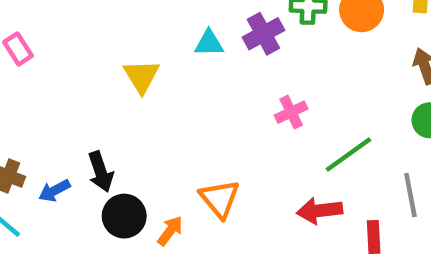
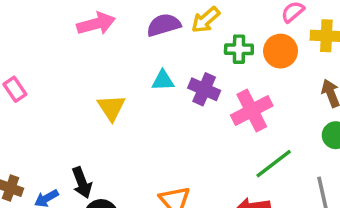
purple cross: (263, 34) -> (204, 89), moved, turned -36
pink cross: (291, 112) -> (252, 111), moved, size x1.6

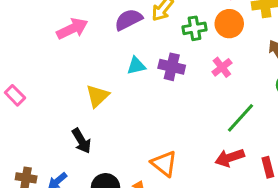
yellow triangle: (111, 108) -> (98, 96), turned 30
pink cross: (252, 111) -> (222, 67), moved, size x0.6
black arrow: (82, 183) -> (81, 141), moved

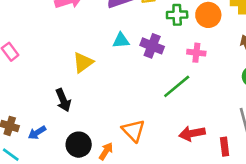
pink cross: (222, 67) -> (196, 53), turned 36
green line: (241, 118) -> (177, 86), moved

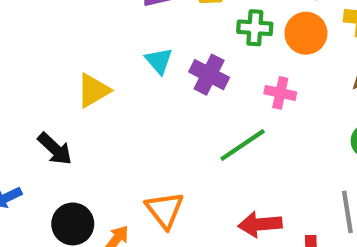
cyan triangle: (121, 41) -> (159, 61), turned 48
black arrow: (63, 100) -> (55, 149), turned -30

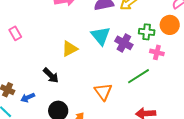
green cross: (255, 28) -> (147, 32), moved
cyan triangle: (159, 61) -> (101, 36), size x1.5
orange triangle: (165, 210) -> (103, 92), moved

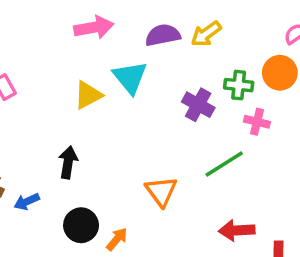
cyan triangle: (101, 36) -> (130, 77), moved
yellow triangle: (70, 49) -> (88, 95), moved
black arrow: (51, 75) -> (68, 162), turned -126

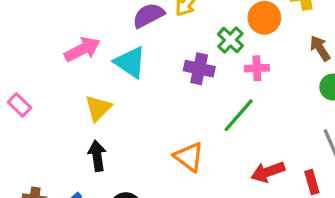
pink arrow: (94, 27) -> (82, 49), moved
green cross: (239, 85) -> (230, 40), turned -36
yellow triangle: (88, 95) -> (98, 108), moved

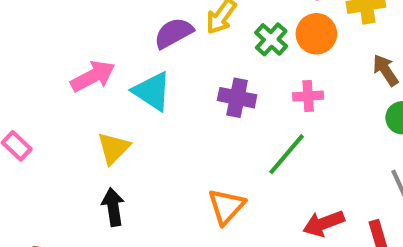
green cross: (230, 40) -> (271, 39), moved
orange triangle: (189, 157) -> (226, 206), turned 36

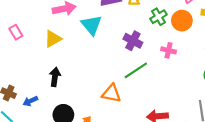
yellow triangle: (114, 148) -> (53, 39), moved
green line: (287, 154) -> (136, 70), moved
orange triangle: (226, 206) -> (111, 93), turned 42

